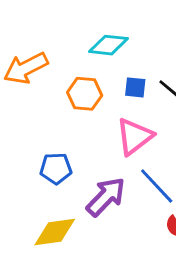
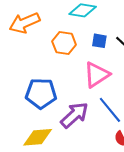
blue pentagon: (56, 168) -> (41, 93), size x1.4

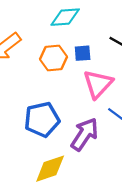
blue square: (99, 41) -> (83, 53), moved

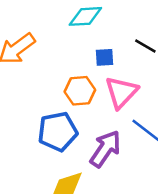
orange hexagon: (54, 58) -> (80, 91), moved

